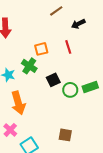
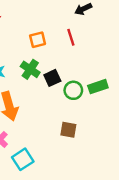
green cross: (29, 66) -> (30, 69), moved
brown square: (65, 135) -> (68, 130), moved

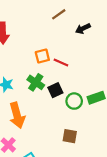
red line: (71, 37) -> (61, 63), moved, turned -48

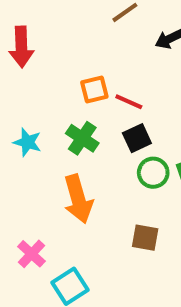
black square: (55, 90) -> (137, 138), moved
orange arrow: (17, 115) -> (78, 199), moved

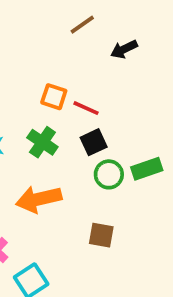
orange square: (94, 90) -> (54, 97), turned 32
orange arrow: (78, 199) -> (39, 199), turned 93

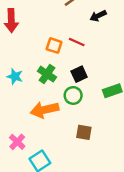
red line: (86, 108) -> (77, 42), moved
green circle: (109, 174) -> (73, 95), moved

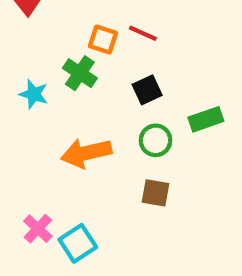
green cross: (47, 74) -> (80, 73), moved
green circle: (73, 95) -> (156, 140), moved
pink cross: (17, 142) -> (38, 229), moved

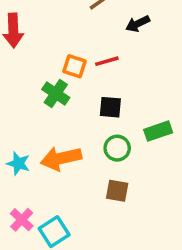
red line: (143, 33) -> (107, 61), turned -40
black square: (147, 90) -> (110, 107), turned 30
cyan star: (34, 94) -> (18, 163), moved

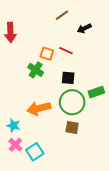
red line: (107, 61) -> (66, 51), turned 40
green circle: (117, 148) -> (72, 102), size x1.6
cyan star: (18, 163) -> (13, 125), moved

